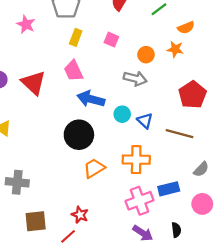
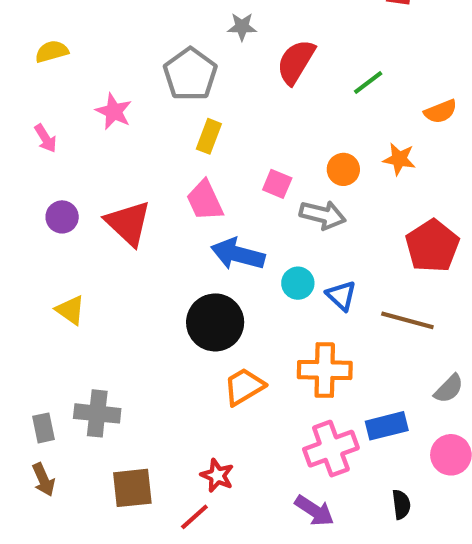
orange semicircle: (186, 28) -> (441, 111), moved
pink square: (111, 40) -> (277, 184), moved
purple arrow: (143, 233) -> (314, 511), moved

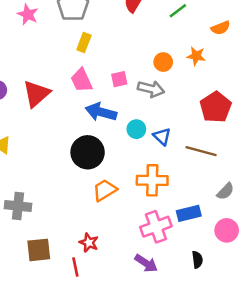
pink star: (114, 111) -> (28, 14), moved
pink square: (277, 184) -> (119, 79), moved, turned -35
red triangle: (128, 223) -> (36, 94), turned 36
red line: (194, 517) -> (75, 267), turned -60

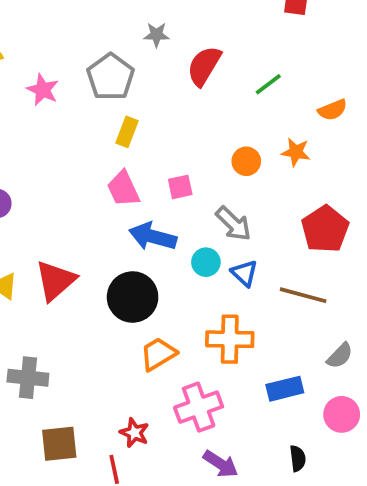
gray arrow: (151, 89) -> (233, 224), moved, turned 30
red triangle: (36, 94) -> (56, 280), moved
pink cross: (156, 227) -> (199, 407), moved

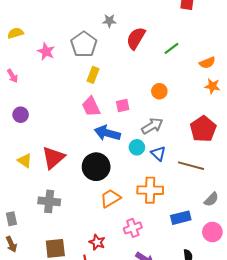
orange star: (296, 152) -> (212, 86), moved
gray arrow: (233, 224) -> (152, 126), turned -75
gray cross: (28, 378) -> (49, 201), moved
pink cross: (199, 407) -> (133, 228), size x0.7

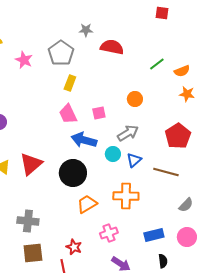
red semicircle: (136, 38) -> (112, 47), turned 70
green line: (172, 48) -> (157, 64), moved
blue triangle: (158, 153) -> (134, 160), turned 35
gray cross: (49, 201) -> (28, 221), moved
blue rectangle: (181, 218) -> (154, 235), moved

